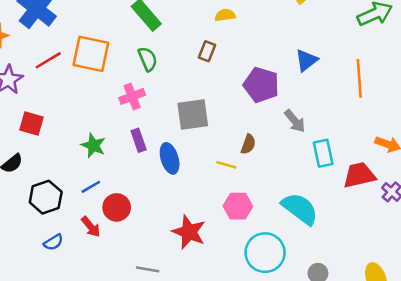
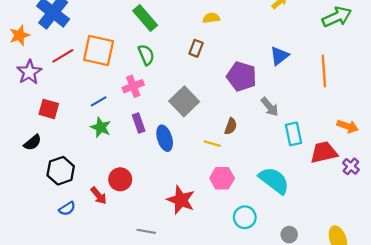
gray square: (193, 115) -> (184, 101), turned -36
blue line: (91, 187) -> (99, 101), moved
cyan circle: (265, 253) -> (245, 217), size x0.7

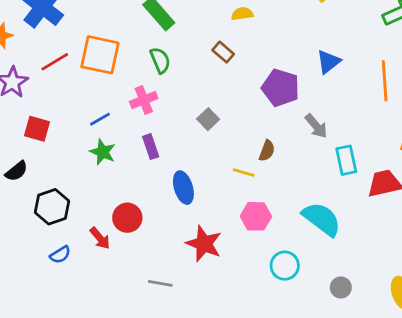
brown rectangle: (196, 48) -> (223, 52), turned -70
gray square: (184, 101) -> (208, 119), size x0.6
blue ellipse: (165, 138) -> (183, 188), moved

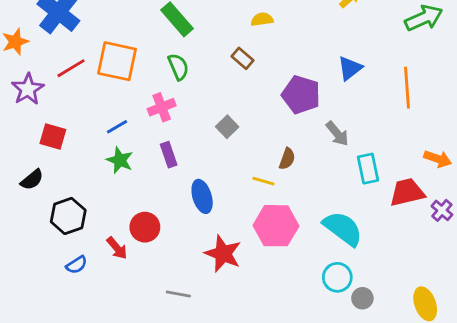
pink hexagon: (256, 216) -> (276, 226), size x1.4
cyan circle: (285, 266) -> (337, 277), moved

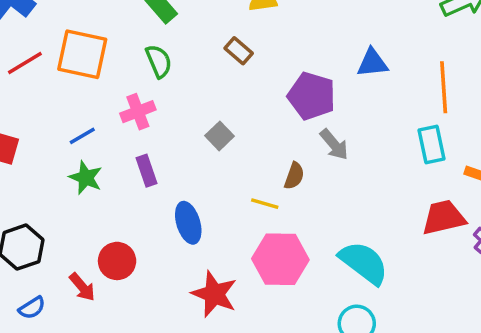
blue triangle: (350, 68) -> (372, 63), turned 32
gray arrow: (337, 134) -> (334, 145), moved
cyan rectangle: (368, 169) -> (431, 145), moved

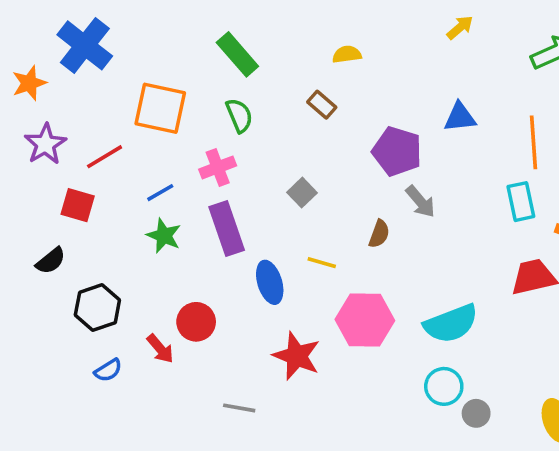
red line: (25, 63) -> (105, 157), moved
purple rectangle: (147, 171) -> (227, 228), size x1.6
yellow line: (265, 204) -> (322, 263), moved
cyan semicircle: (364, 263) -> (451, 324), turned 122

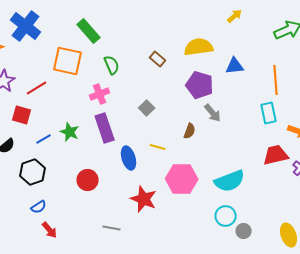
green rectangle: (237, 54) -> (89, 31), moved
yellow semicircle: (347, 54) -> (199, 47), moved, size x1.8
blue line: (160, 193) -> (44, 139), moved
red arrow: (160, 349) -> (50, 230), moved

